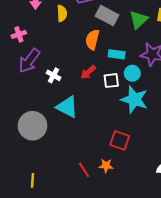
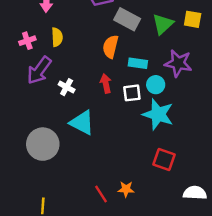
yellow semicircle: (62, 13) -> (57, 37), moved
red arrow: (88, 72) -> (106, 83), turned 119
red square: (120, 140) -> (164, 160), moved

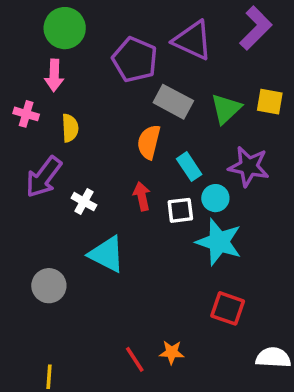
pink cross: (27, 41) -> (26, 114), moved, turned 35
cyan rectangle: (138, 63) -> (189, 167), turned 48
gray circle: (43, 144) -> (49, 286), size x0.7

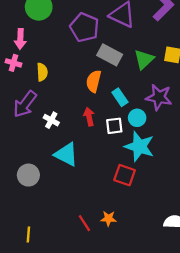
pink arrow: (54, 75) -> (20, 39), moved
red square: (228, 308) -> (125, 175), moved

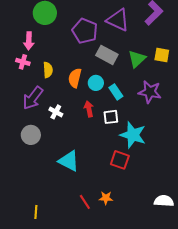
orange semicircle: (94, 81) -> (75, 78), moved
cyan circle: (137, 118) -> (96, 83), moved
cyan triangle: (66, 154) -> (69, 161), moved
gray circle: (28, 175) -> (31, 135), moved

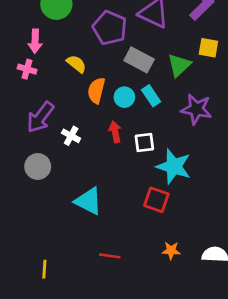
yellow square: (162, 55) -> (208, 48), moved
yellow semicircle: (48, 70) -> (76, 64), moved, turned -49
cyan rectangle: (116, 92) -> (151, 96), moved
orange star: (106, 198) -> (171, 251), moved
red line: (85, 202) -> (110, 256), turned -49

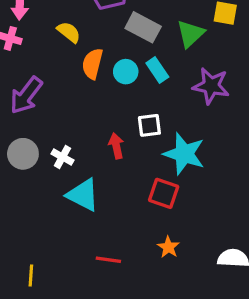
red arrow: (115, 132) -> (116, 146), moved
white cross: (71, 136) -> (62, 157), moved
orange star: (171, 251) -> (168, 247), moved, turned 30

